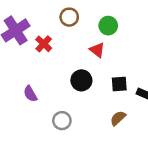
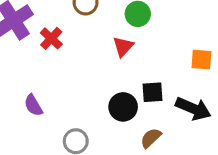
red triangle: (97, 50) -> (123, 47), turned 35
black circle: (81, 80) -> (123, 107), moved

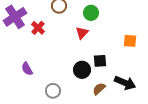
black arrow: (193, 109) -> (125, 83), moved

